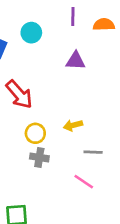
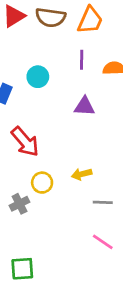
gray cross: (39, 157) -> (19, 204), moved, turned -36
pink line: (84, 182) -> (103, 242), moved

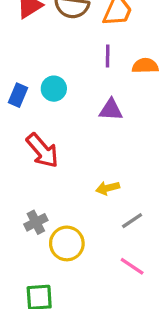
cyan circle: (38, 77) -> (54, 89), moved
yellow circle: (42, 183) -> (67, 243), moved, size x1.4
gray line: (103, 202) -> (132, 221), turned -36

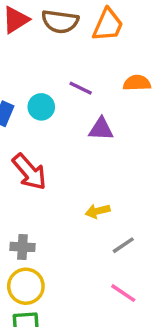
purple line: (108, 56) -> (81, 88), moved, turned -65
gray cross: (36, 222) -> (22, 247), turned 30
yellow circle: (67, 243) -> (26, 286), moved

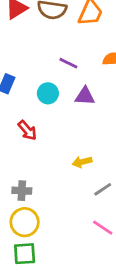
cyan circle: (41, 107) -> (48, 93), moved
red arrow: (29, 172) -> (27, 130), size x0.7

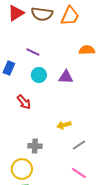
purple line: (68, 63) -> (33, 52), moved
gray cross: (22, 191) -> (35, 146), moved

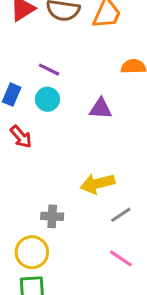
cyan circle: (39, 75) -> (47, 99), moved
red arrow: (24, 102) -> (21, 137), moved
yellow arrow: (64, 125) -> (97, 184), size x1.5

